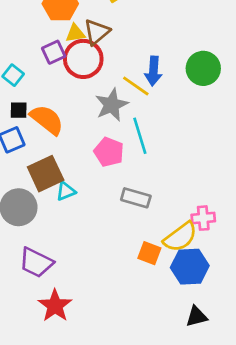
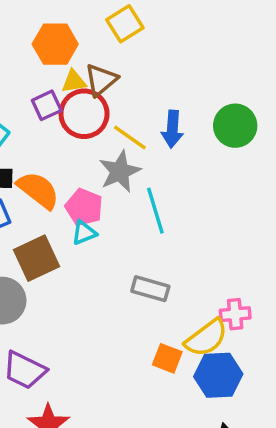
yellow line: (136, 86) -> (130, 138), moved
pink pentagon: (109, 152) -> (84, 207), moved
cyan triangle: (66, 191) -> (84, 233), moved

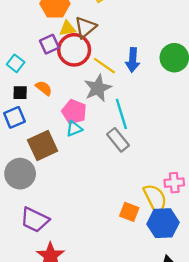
orange semicircle: (38, 190) -> (44, 88), moved, size x0.6
gray rectangle: (150, 289) -> (118, 140), moved, turned 35
yellow semicircle: (206, 338) -> (155, 198), turned -80

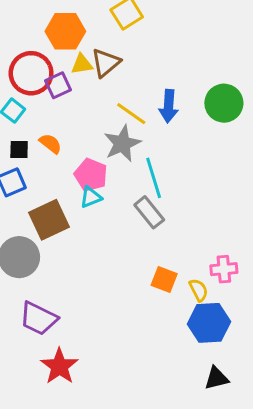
red circle: (74, 50) -> (31, 73), moved
yellow semicircle: (155, 198) -> (198, 290), size x0.6
orange square: (129, 212) -> (164, 280), moved

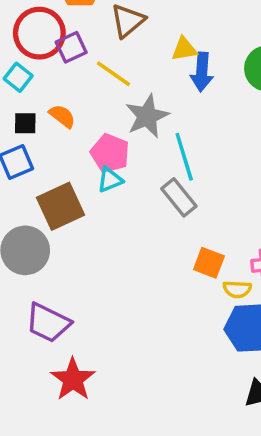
yellow triangle: (82, 64) -> (184, 49), moved
yellow line: (131, 114) -> (114, 74), moved
orange square: (164, 280) -> (209, 263), moved
yellow semicircle: (198, 290) -> (237, 289), turned 120

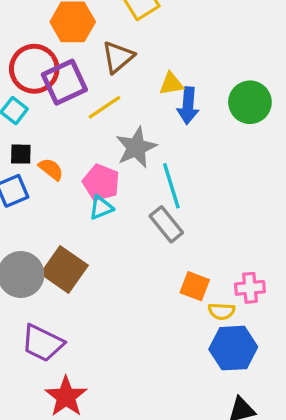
purple square: (71, 47) -> (64, 82), size x1.5
yellow line: (114, 74) -> (104, 107), turned -69
orange semicircle: (62, 116) -> (51, 169), moved
brown square: (61, 206) -> (64, 269), moved, turned -30

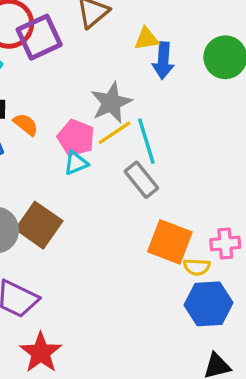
yellow line: (104, 107) -> (115, 133), moved
orange square: (195, 286) -> (170, 242), size x1.5

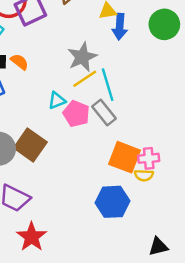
orange semicircle: (26, 124) -> (19, 62), moved
pink pentagon: (76, 138) -> (76, 114), moved
pink cross: (225, 243) -> (149, 158), moved
blue hexagon: (208, 304) -> (112, 202), moved

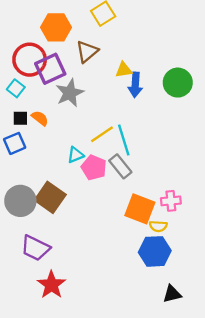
gray star: (82, 57) -> (70, 93), moved
pink cross: (149, 158) -> (171, 201), moved
blue hexagon: (112, 202) -> (155, 251), moved

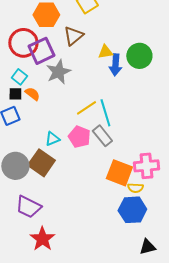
green circle: (178, 83) -> (139, 56), moved
cyan square: (16, 88) -> (19, 77), moved
cyan triangle: (76, 155) -> (52, 139), moved
pink cross: (171, 201) -> (146, 166), size x1.4

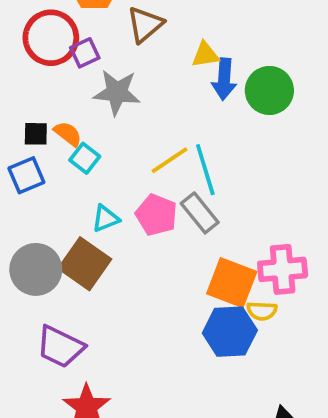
purple square: (41, 51) -> (85, 53), size x0.6
green circle: (139, 56) -> (269, 90), moved
gray star: (58, 72) -> (117, 92), turned 30
cyan square: (19, 77) -> (85, 158), moved
blue hexagon: (132, 210) -> (230, 332), moved

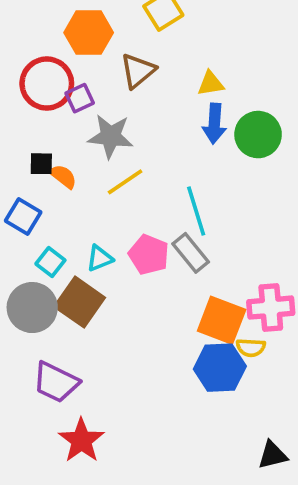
yellow triangle: (205, 55) -> (211, 84), moved
black square: (36, 134) -> (41, 164), moved
cyan square: (85, 158) -> (50, 262), moved
yellow line: (170, 160) -> (125, 182), moved
blue square: (26, 175) -> (23, 216), turned -36

